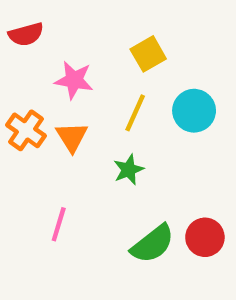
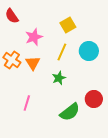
red semicircle: (26, 34) -> (12, 16), turned 70
pink star: (74, 80) -> (34, 37), turned -30
red circle: (205, 237) -> (94, 99), moved

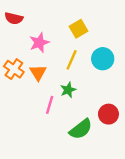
red semicircle: (12, 16) -> (14, 18), turned -42
pink line: (27, 103) -> (50, 105), moved

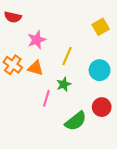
yellow square: (78, 29) -> (101, 27), moved
cyan circle: (103, 59) -> (100, 70), moved
orange triangle: (38, 73) -> (36, 68), turned -42

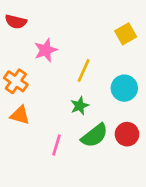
orange triangle: (36, 68) -> (20, 115), moved
pink line: (46, 98) -> (57, 145), moved
green semicircle: (76, 121) -> (94, 136), moved

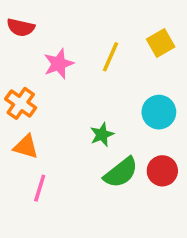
yellow line: (84, 70) -> (111, 57), moved
pink line: (57, 145) -> (40, 188), moved

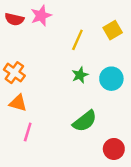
pink star: (59, 64) -> (41, 16), moved
green star: (102, 135) -> (80, 75), moved
red circle: (162, 171) -> (114, 149), moved

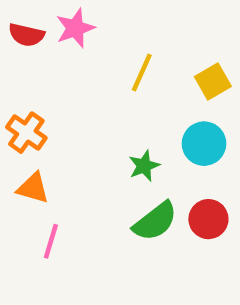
yellow square: (113, 30) -> (213, 81), moved
green star: (80, 75) -> (144, 166), moved
red circle: (114, 149) -> (208, 219), moved

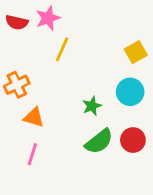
yellow line: (142, 73) -> (62, 49), moved
orange cross: (26, 133) -> (17, 85), turned 30
orange triangle: (33, 188) -> (34, 117), moved

